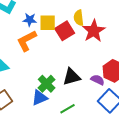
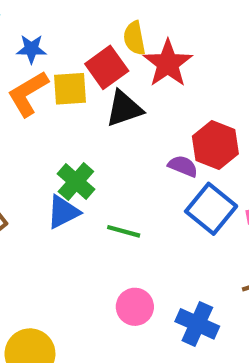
yellow square: (48, 23) -> (70, 89), moved
black triangle: (72, 77) -> (124, 109), moved
green line: (68, 109) -> (124, 231), turned 49

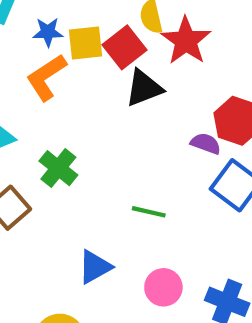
yellow square: (70, 89) -> (85, 43), moved
green cross: (76, 182) -> (58, 168), moved
blue triangle: (63, 212) -> (95, 267), moved

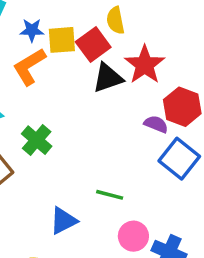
red star: (186, 41) -> (145, 65), moved
green line: (149, 212) -> (110, 195), moved
pink circle: (163, 287) -> (133, 236), moved

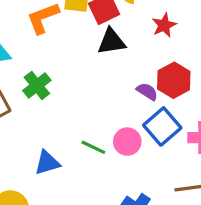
red star: (145, 65) -> (164, 25), moved, size x0.7
pink circle: (133, 236) -> (127, 142), moved

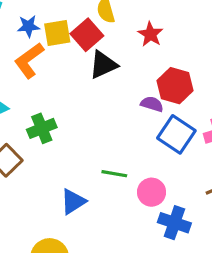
green cross: (37, 85) -> (42, 128), turned 32
pink circle: (127, 142) -> (152, 192), moved

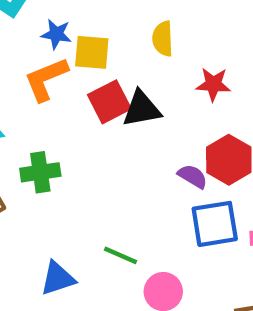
red star: (150, 34) -> (213, 84), turned 30
red square: (87, 35) -> (109, 102), moved
blue square: (176, 134) -> (215, 224), turned 33

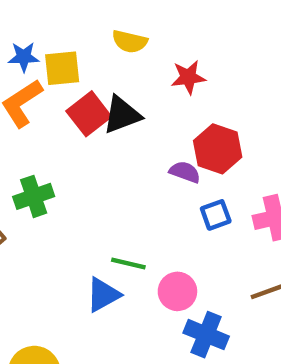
yellow semicircle: (163, 39) -> (130, 42), turned -64
blue square: (215, 224) -> (216, 215), size x0.6
blue triangle: (58, 278) -> (103, 295), moved

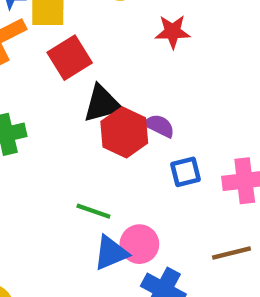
black triangle: (122, 115) -> (102, 104), moved
red hexagon: (218, 149) -> (124, 132), moved
blue triangle: (103, 295) -> (111, 253), moved

